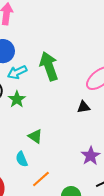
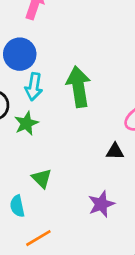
cyan arrow: (17, 72) -> (34, 87), turned -66
purple star: (91, 156) -> (101, 204), moved

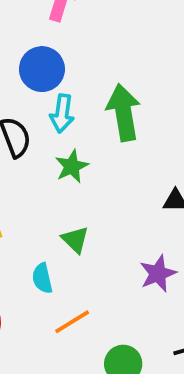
green star: (26, 123) -> (72, 166), moved

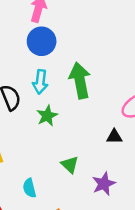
blue circle: (42, 69) -> (42, 41), moved
green triangle: (75, 240) -> (70, 165), moved

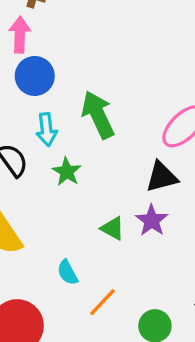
black triangle: (114, 137) -> (162, 177), size x1.5
purple star: (104, 184) -> (152, 220), moved

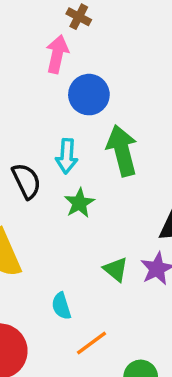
blue circle: (35, 76) -> (89, 95), moved

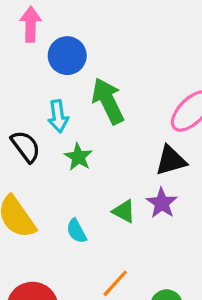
cyan semicircle: (61, 306) -> (77, 231), moved

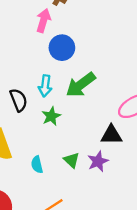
green arrow: (108, 101) -> (81, 85), turned -116

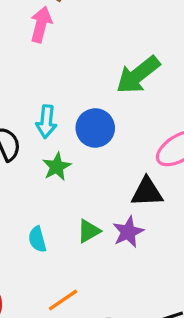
blue circle: (62, 48) -> (95, 128), moved
green arrow: (81, 85) -> (138, 75), moved
green triangle: (72, 160) -> (89, 231), turned 49

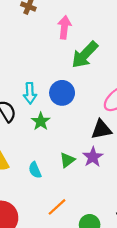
pink arrow: (41, 24) -> (64, 27), moved

